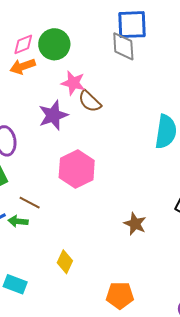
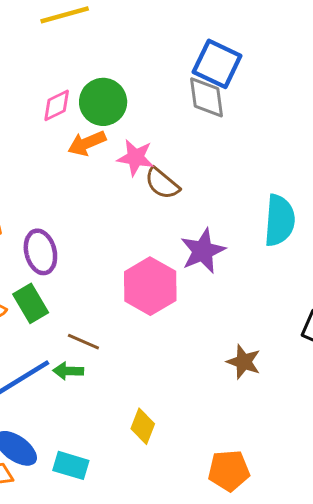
blue square: (132, 25) -> (217, 64), turned 32
orange arrow: (23, 66) -> (87, 143), moved
purple star: (53, 115) -> (203, 251), moved

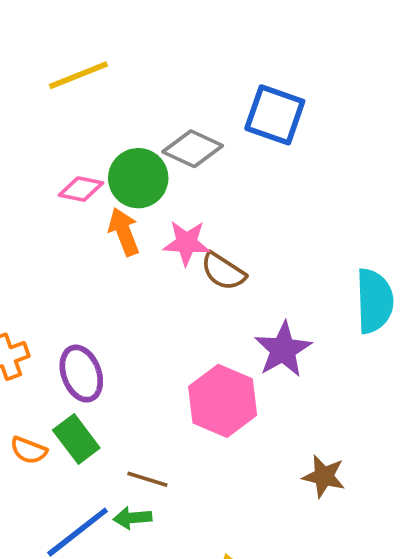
gray diamond: (207, 97) -> (193, 149), moved, turned -51
pink diamond: (57, 105) -> (81, 189), turned 44
orange arrow: (87, 143) -> (124, 232), turned 99
brown star: (244, 362) -> (324, 476), moved

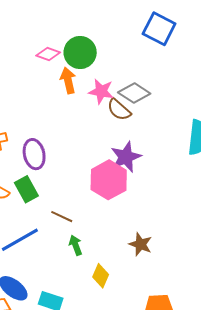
gray diamond: (193, 149) -> (134, 93), moved
purple star: (283, 350) -> (126, 157), moved
brown star: (324, 476) -> (140, 244), moved
green arrow: (132, 518) -> (76, 245), moved, turned 66

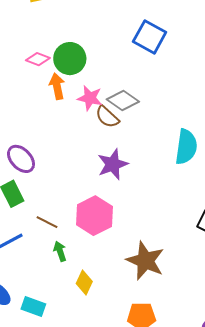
purple ellipse: (34, 154) -> (21, 159), turned -32
pink hexagon: (109, 180) -> (94, 216), moved
brown star: (140, 244) -> (145, 261), moved, size x1.6

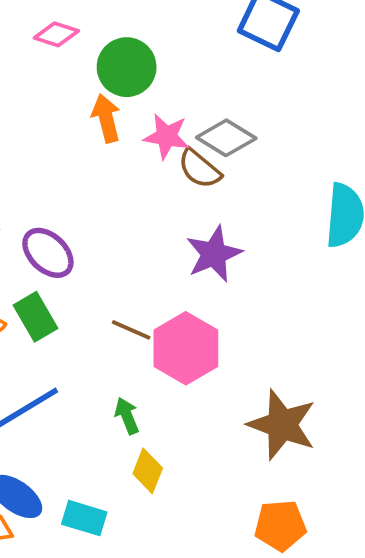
pink diamond: (38, 59) -> (56, 34), moved
brown line: (47, 222) -> (131, 330), moved
yellow diamond: (84, 282) -> (148, 471), moved

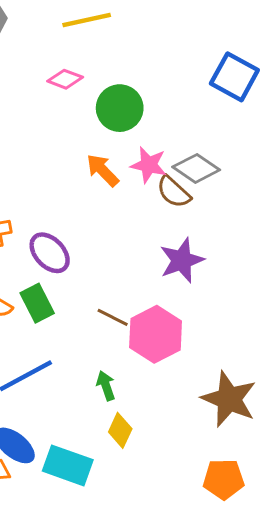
orange arrow: (106, 118) -> (103, 170), moved, turned -33
cyan rectangle: (84, 518) -> (68, 465), size x1.4

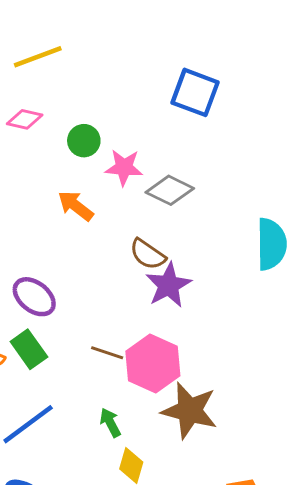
green circle: (120, 108) -> (84, 141), size x0.7
pink star: (149, 165) -> (124, 167), moved
brown semicircle: (174, 192) -> (148, 254), moved
brown star: (229, 399) -> (190, 411), moved

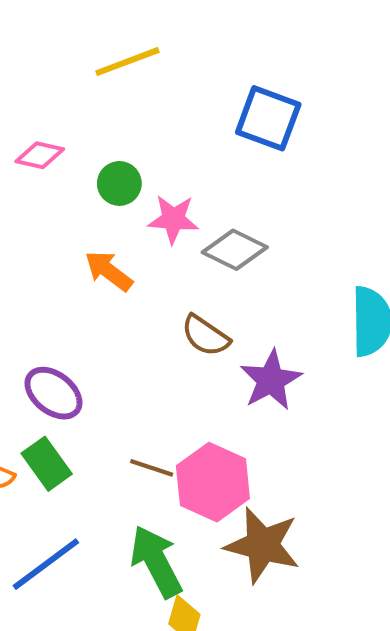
yellow line: (38, 57) -> (127, 62), moved
purple star: (168, 285) -> (271, 380), moved
green arrow: (110, 423) -> (156, 561), size x1.8

